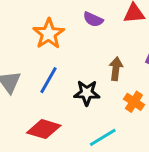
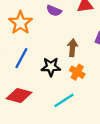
orange cross: (134, 102) -> (77, 72), moved

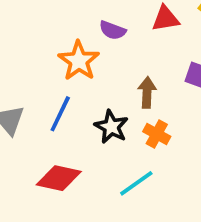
orange star: (20, 23) -> (79, 61), moved
black star: (51, 67) -> (111, 127), turned 30

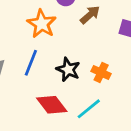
brown arrow: (147, 92) -> (90, 15), moved, turned 50
red diamond: (59, 178) -> (52, 105), moved, turned 44

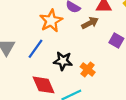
black star: (68, 69) -> (63, 61), turned -30

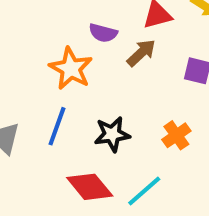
orange cross: (88, 69) -> (176, 135), moved, turned 32

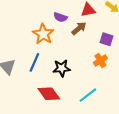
orange cross: (176, 135) -> (100, 61), moved
cyan line: (144, 191) -> (88, 95), moved

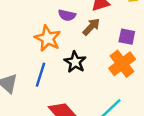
orange cross: (100, 61) -> (122, 64), size x1.5
black star: (62, 68) -> (75, 62), moved, turned -30

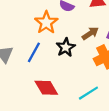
brown arrow: (91, 27) -> (90, 33), moved

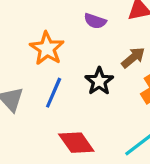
orange star: (46, 23) -> (47, 48), moved

